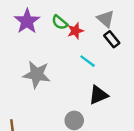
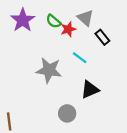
gray triangle: (106, 19) -> (85, 18), moved
gray star: (37, 74) -> (49, 70), moved

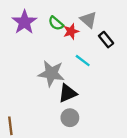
black triangle: (90, 90) -> (68, 93), moved

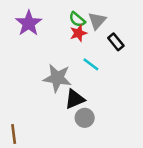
gray triangle: (89, 20) -> (97, 21), turned 30
green semicircle: (56, 23) -> (77, 19), moved
gray circle: (70, 118) -> (85, 118), moved

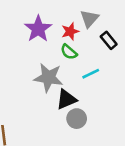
green semicircle: (77, 19) -> (69, 52), moved
purple star: (29, 23) -> (38, 29), moved
cyan line: (91, 64) -> (91, 74), moved, turned -63

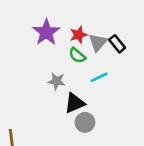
gray triangle: (89, 19) -> (98, 43), moved
gray star: (48, 78) -> (57, 81), size x0.6

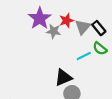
green semicircle: (77, 55) -> (100, 48), moved
gray star: (57, 81) -> (54, 31), moved

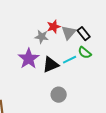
purple star: (40, 18) -> (29, 59), moved
black triangle: (63, 78) -> (51, 65), moved

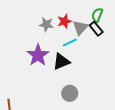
gray star: (42, 37) -> (46, 24), moved
green semicircle: (85, 53) -> (97, 15), moved, turned 72
cyan line: (70, 60) -> (70, 42), moved

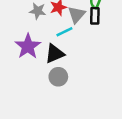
black rectangle: (96, 29) -> (95, 16), turned 40
gray circle: (70, 93) -> (58, 77), moved

